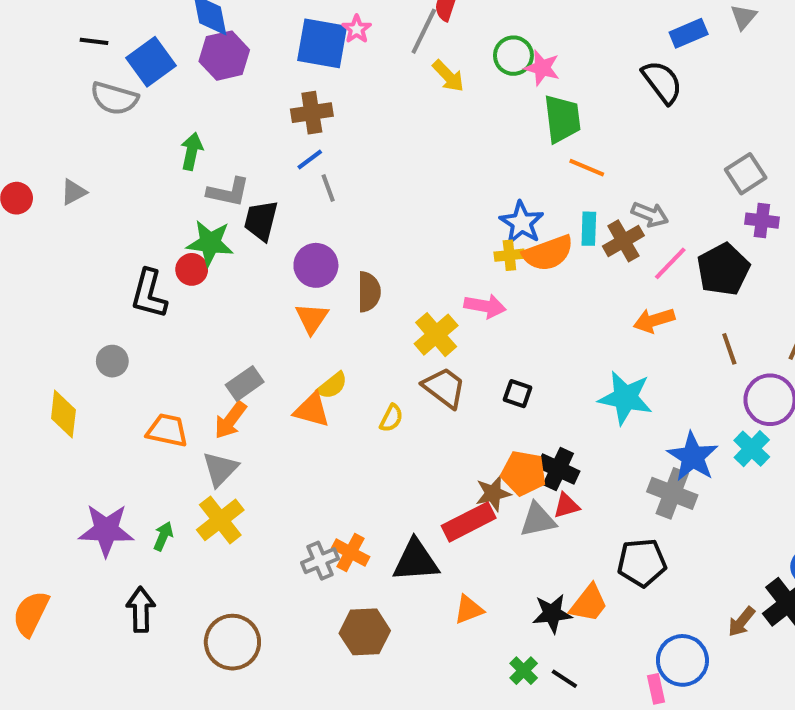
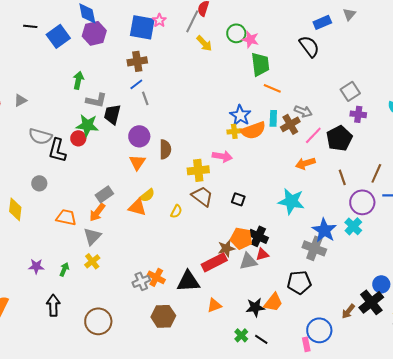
gray semicircle: (114, 98) -> (40, 136), moved
yellow cross: (436, 335) -> (198, 170), turned 35
yellow cross: (220, 520) -> (92, 261), size x0.7
purple star: (106, 530) -> (36, 266), size x0.6

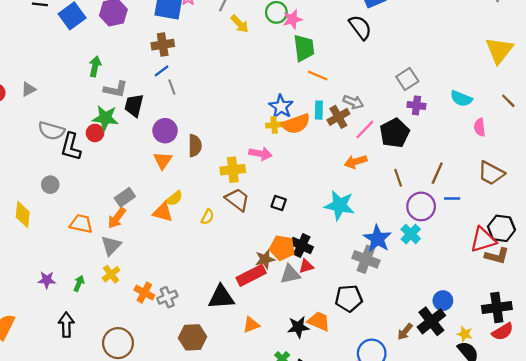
pink star: (250, 39) -> (292, 19), turned -30
orange cross: (156, 277) -> (144, 293), moved
orange trapezoid: (273, 302) -> (319, 321), turned -105

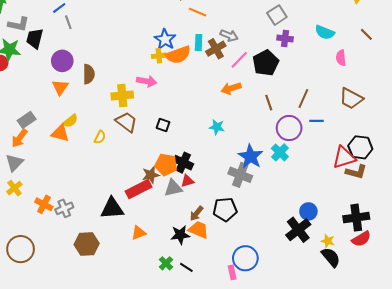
cyan star: (340, 205) -> (217, 127), size x0.6
brown arrow: (405, 332) -> (197, 213), moved

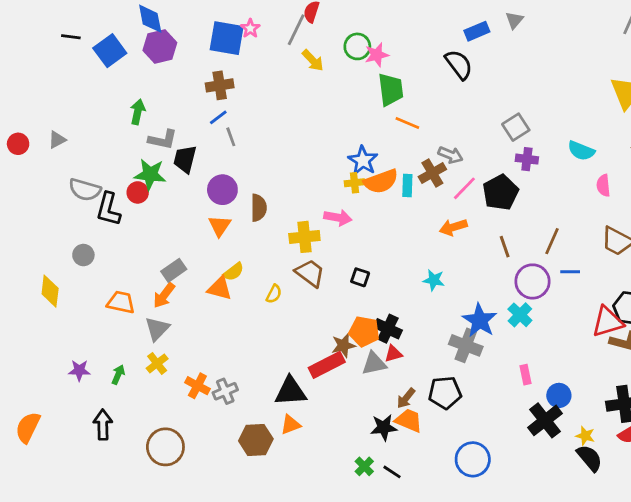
cyan rectangle: (199, 43) -> (407, 186), moved
orange triangle: (139, 233) -> (291, 425), moved
pink rectangle: (232, 272) -> (526, 375), moved

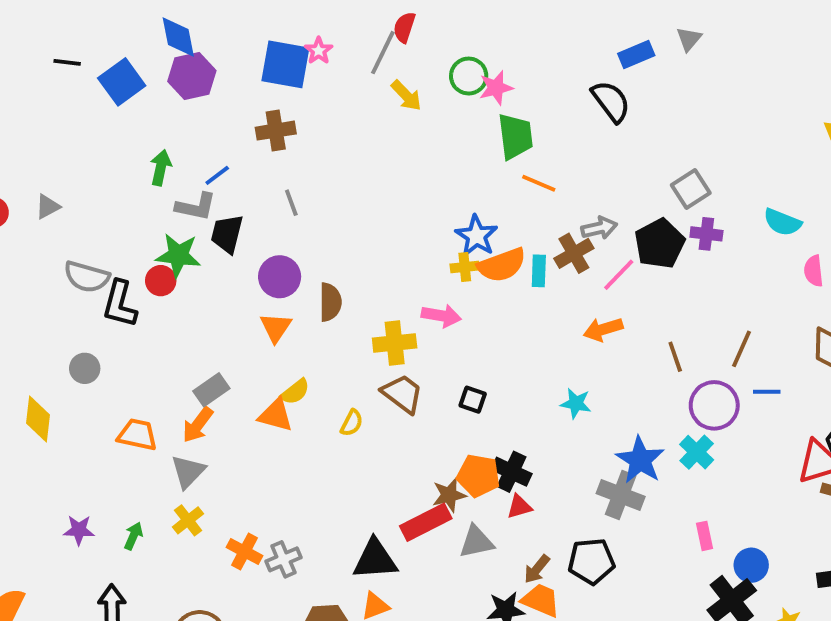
blue line: (218, 117) -> (217, 175), moved
gray arrow: (450, 155) -> (599, 228), turned -35
black pentagon: (501, 192) -> (660, 244), moved
gray triangle: (374, 363) -> (476, 542), moved

